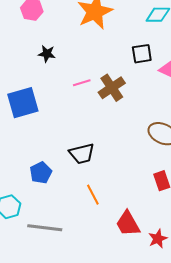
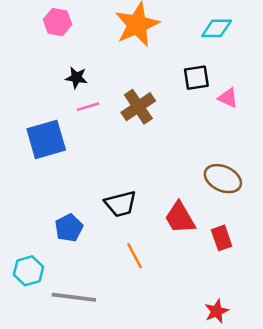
pink line: (82, 83) -> (88, 107), moved
brown cross: (112, 88) -> (138, 107), moved
red trapezoid: (128, 224) -> (180, 218), moved

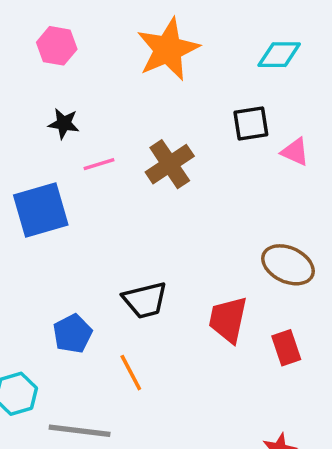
black star: (76, 78) -> (64, 124), moved
red trapezoid: (180, 218) -> (228, 320), turned 42
orange line: (135, 256) -> (131, 373), moved

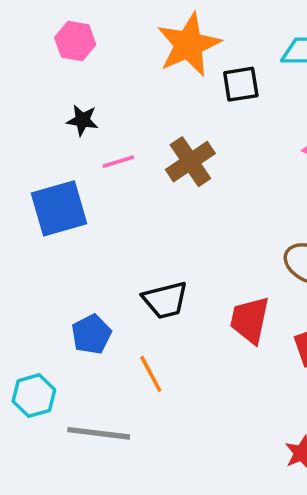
black square: (251, 124) -> (241, 84), moved

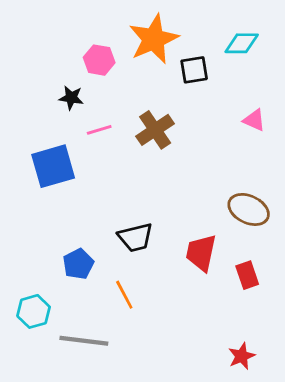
pink hexagon: (75, 41) -> (99, 60), moved

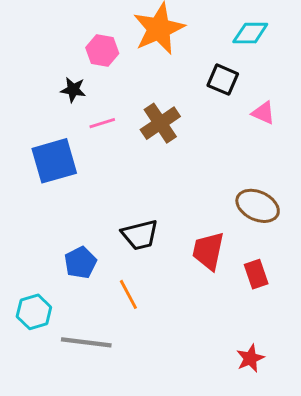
black square: (194, 70) -> (223, 80), moved, turned 32

